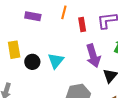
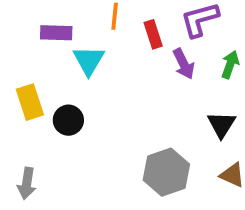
purple arrow: (93, 56) -> (184, 64), moved, size x0.7
cyan triangle: (56, 61) -> (89, 60), moved

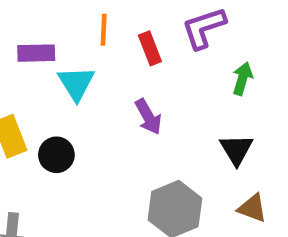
purple arrow: (184, 64) -> (148, 117), moved

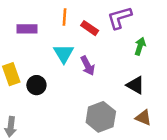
red rectangle: (150, 48) -> (90, 28), turned -36
cyan triangle: (76, 83) -> (64, 53), moved
black triangle: (236, 150) -> (135, 85), turned -30

